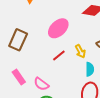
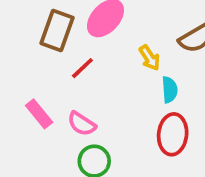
brown rectangle: (18, 40) -> (57, 30), moved
red line: (59, 55) -> (82, 68), moved

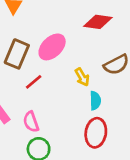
pink semicircle: (82, 124) -> (31, 122), turned 35

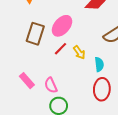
yellow arrow: (82, 77) -> (79, 52), moved
red line: (34, 82) -> (60, 49), moved

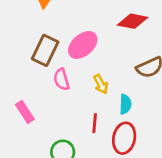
red line: (60, 49) -> (95, 123), moved, turned -48
pink semicircle: (51, 85) -> (62, 79), moved

